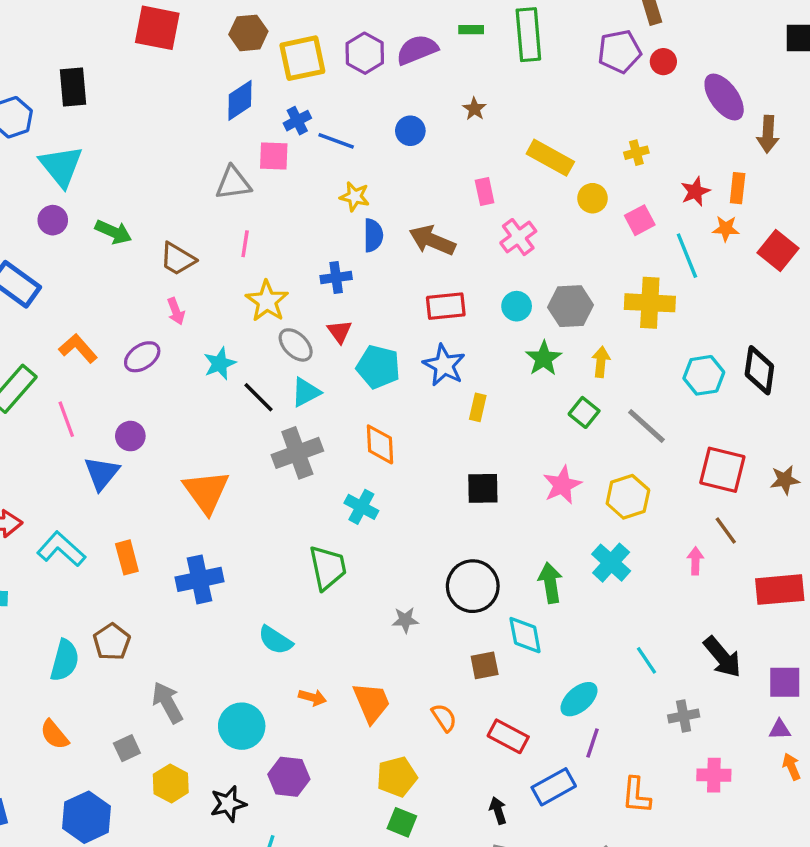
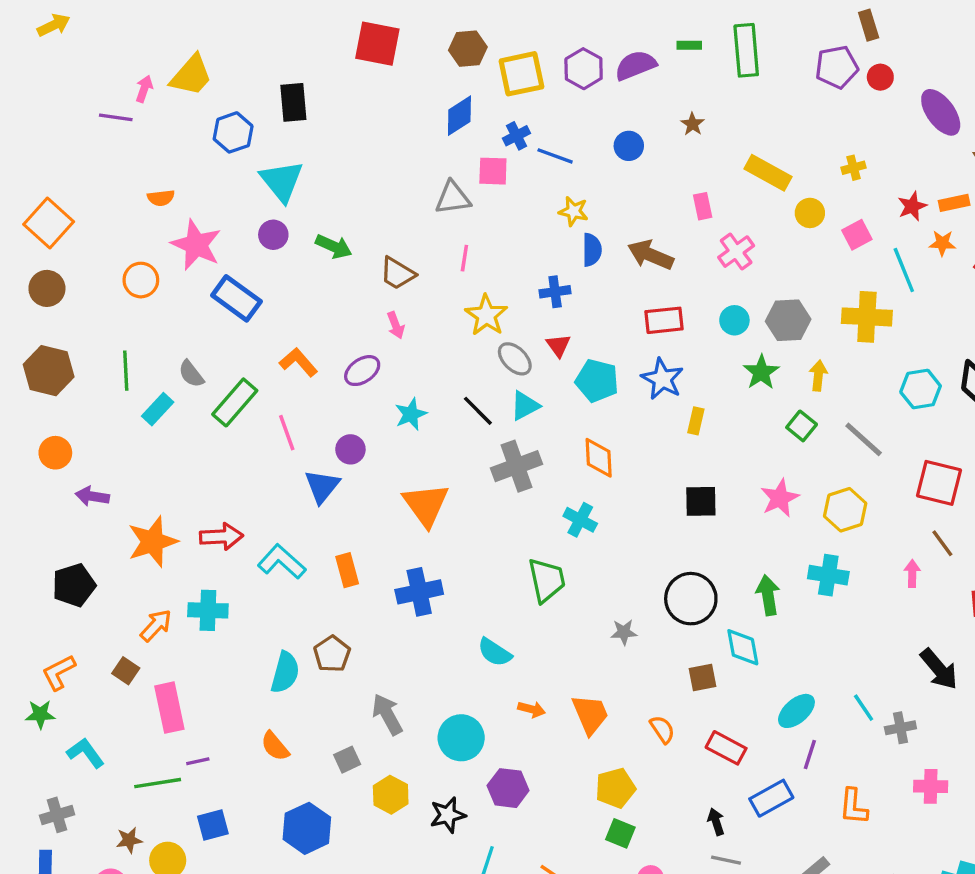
orange rectangle: (738, 188) -> (954, 203), turned 72
cyan star: (220, 364) -> (411, 414), moved
cyan cross: (611, 563) -> (828, 575), turned -33
cyan line: (646, 660) -> (864, 708), moved

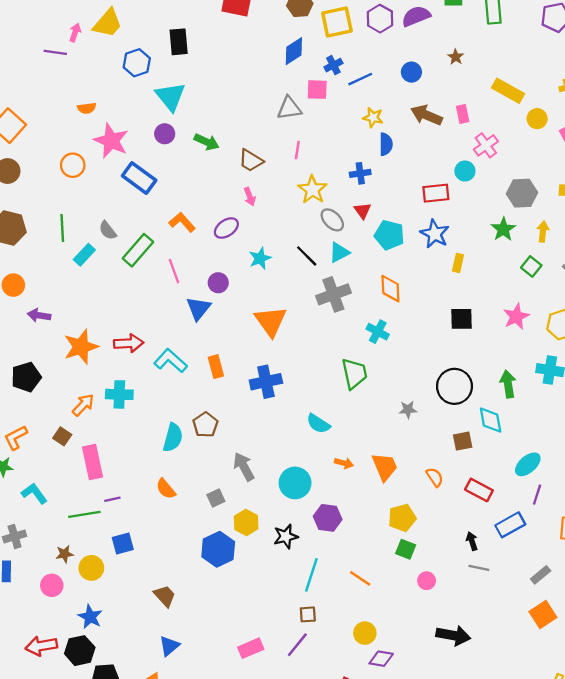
blue line: (555, 156) -> (360, 79), turned -45
brown arrow: (651, 255) -> (427, 115), moved
cyan circle: (734, 320) -> (465, 171), moved
blue hexagon: (307, 828) -> (218, 549), moved

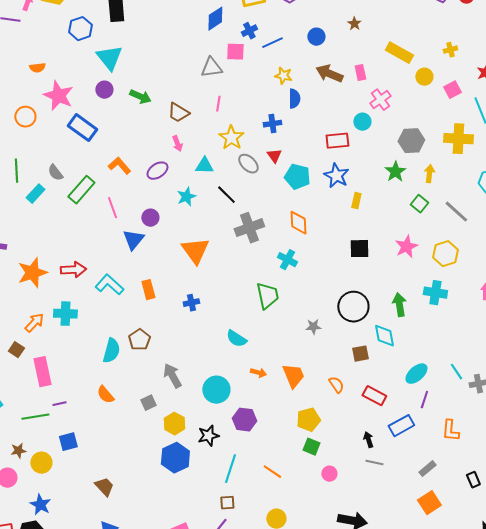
cyan triangle: (339, 252) -> (204, 166), moved, turned 30
blue cross: (266, 382) -> (191, 303), size x0.6
blue hexagon: (218, 549) -> (175, 458), moved

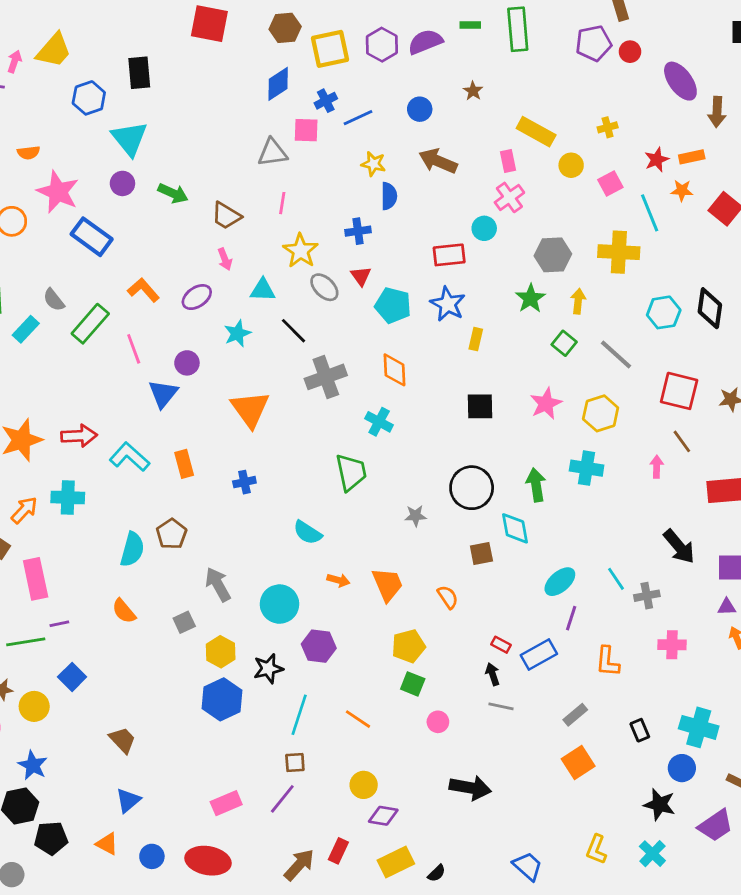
pink rectangle: (360, 73) -> (508, 161), moved
red rectangle: (374, 396) -> (501, 645), moved, size x0.6
blue square: (68, 442) -> (72, 677), turned -30

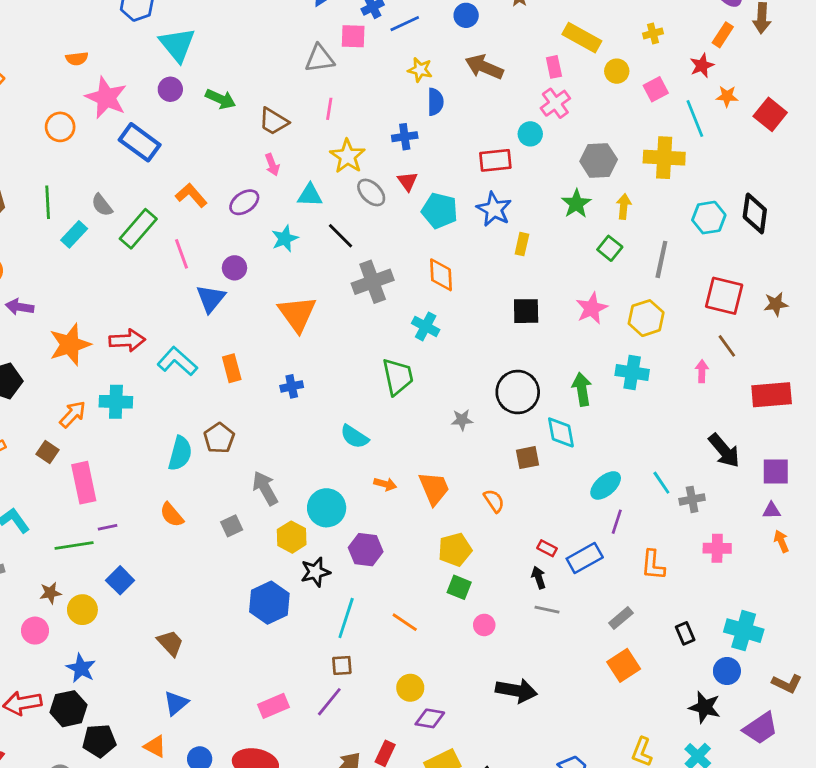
orange rectangle: (692, 157) -> (723, 35), moved, turned -45
gray line: (616, 354) -> (661, 259), turned 60
yellow hexagon: (221, 652) -> (292, 537), moved

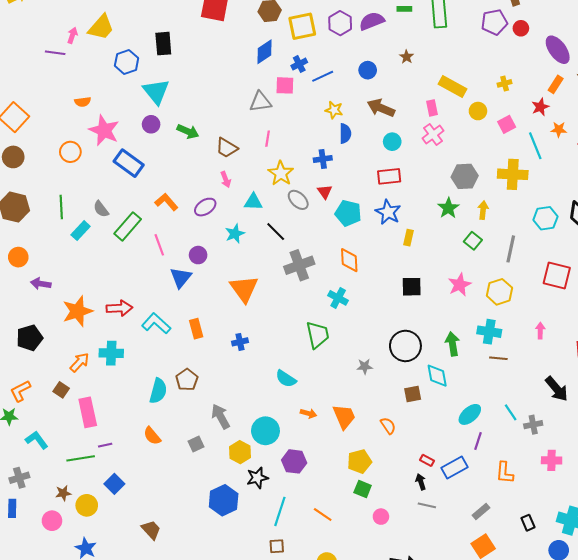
cyan circle: (530, 134) -> (392, 142), moved
brown line: (727, 346) -> (498, 358), moved, turned -48

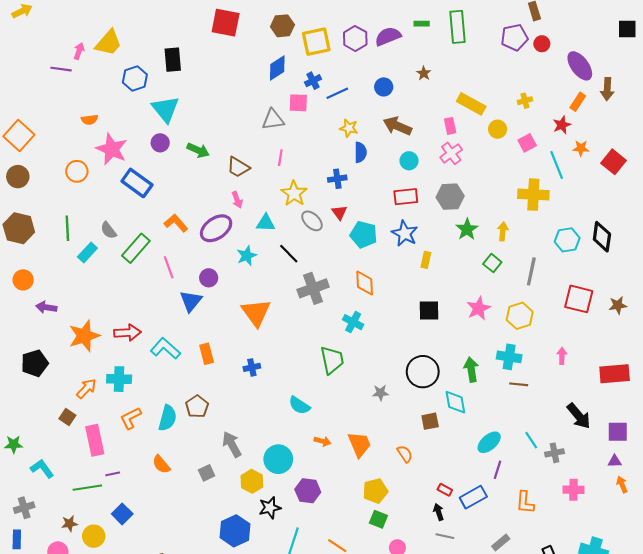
gray hexagon: (465, 176) -> (450, 197), moved
purple ellipse: (205, 207) -> (216, 228), size x1.4
orange L-shape: (20, 391) -> (131, 418), moved

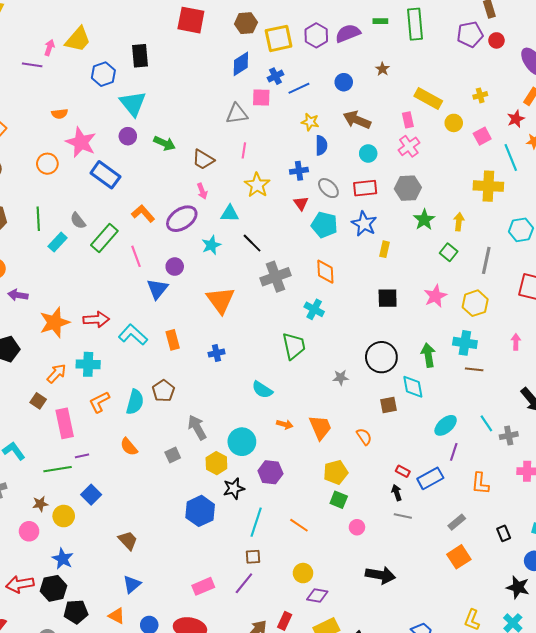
gray ellipse: (312, 221) -> (328, 188), moved

